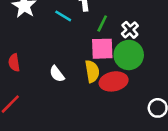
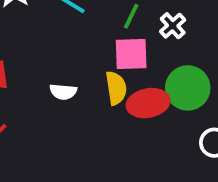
green circle: (129, 55) -> (188, 88), moved
white semicircle: (57, 74) -> (63, 92), turned -48

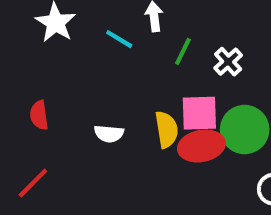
pink square: (131, 54) -> (199, 113), moved

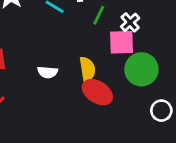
pink square: (199, 113) -> (122, 42), moved
red ellipse: (201, 146) -> (97, 92), moved, turned 44

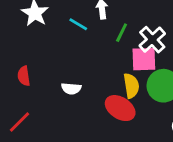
white cross: (130, 22) -> (152, 40), size x1.4
yellow semicircle: (87, 69) -> (131, 86), moved

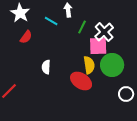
red semicircle: (24, 76) -> (26, 37), moved, turned -136
white semicircle: (71, 89) -> (46, 67), turned 88

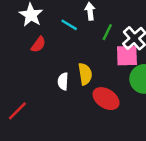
yellow semicircle: (89, 65) -> (85, 74), moved

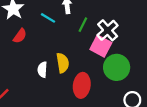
pink square: (127, 56) -> (101, 46), turned 30
red ellipse: (106, 99) -> (82, 85), turned 65

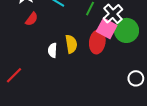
green circle: (117, 67) -> (126, 30), moved
red ellipse: (82, 85) -> (97, 42), moved

